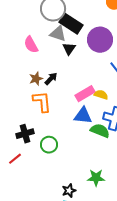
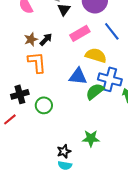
pink rectangle: (85, 94) -> (80, 33), moved
yellow semicircle: (101, 95) -> (96, 55), size x1.5
green semicircle: (100, 131) -> (95, 91), turned -60

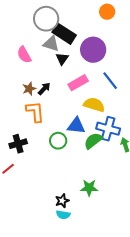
green circle: (44, 105) -> (58, 141), moved

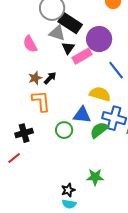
pink rectangle: (78, 83) -> (82, 56), moved

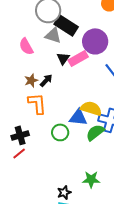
black triangle: (68, 48) -> (63, 58), moved
yellow semicircle: (100, 94) -> (91, 108), moved
red line: (14, 158) -> (19, 153), moved

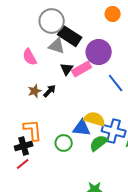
orange L-shape: (37, 103) -> (33, 130), moved

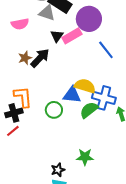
pink semicircle: (30, 57) -> (20, 24), turned -72
black arrow: (50, 91) -> (40, 58), size x1.5

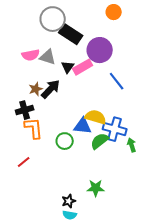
gray triangle: (47, 13) -> (48, 57), moved
black cross: (14, 113) -> (25, 110), moved

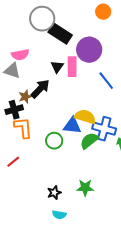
gray triangle: (48, 57) -> (12, 71), moved
pink rectangle: (83, 67) -> (72, 67), turned -60
brown star: (36, 89) -> (25, 97), moved
black star: (69, 201) -> (54, 193), moved

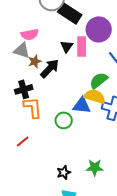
brown star: (25, 97) -> (35, 61), moved
green semicircle: (89, 141) -> (99, 80), moved

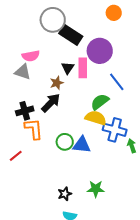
brown star: (35, 61) -> (57, 83), moved
black arrow: (50, 68) -> (51, 103), moved
blue triangle: (82, 105) -> (82, 145), moved
red line: (23, 141) -> (16, 156), moved

